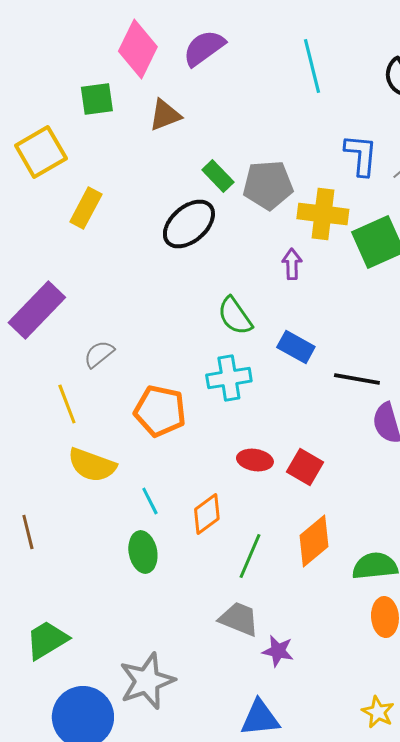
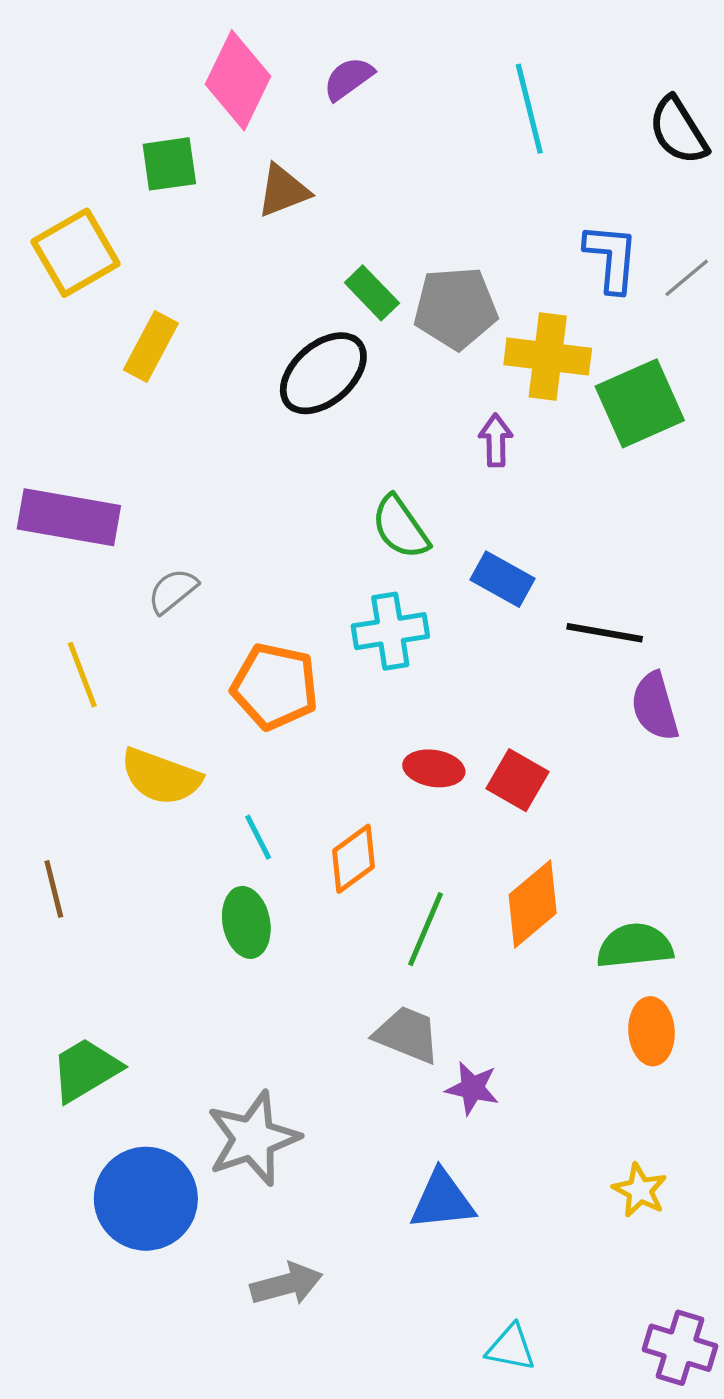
purple semicircle: (204, 48) -> (348, 79), size x0.7
purple rectangle: (37, 310) -> (69, 517), turned 56
yellow line: (67, 404) -> (82, 675), moved

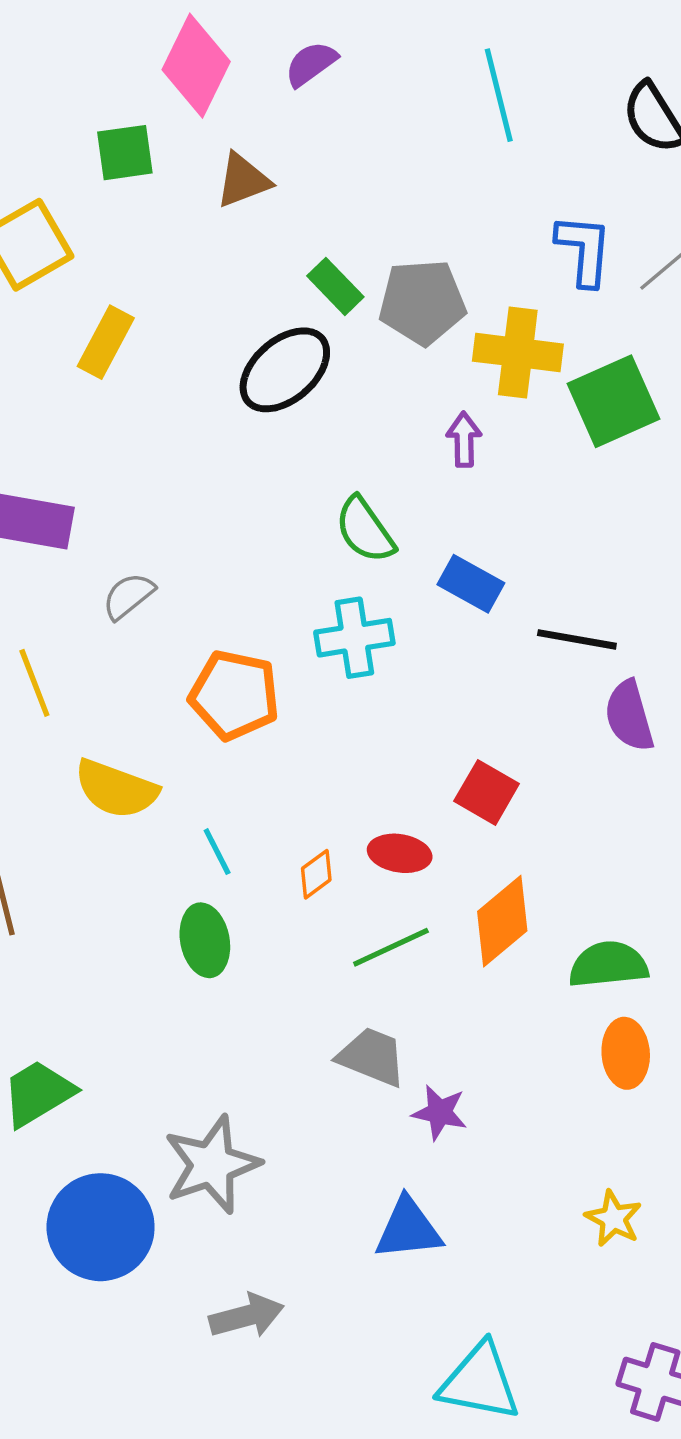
red ellipse: (434, 768) -> (400, 853), moved
orange diamond: (353, 859) -> (316, 874), size x0.7
green line: (425, 929) -> (391, 947), turned 42
cyan triangle: (511, 1348) -> (480, 1382), size x1.6

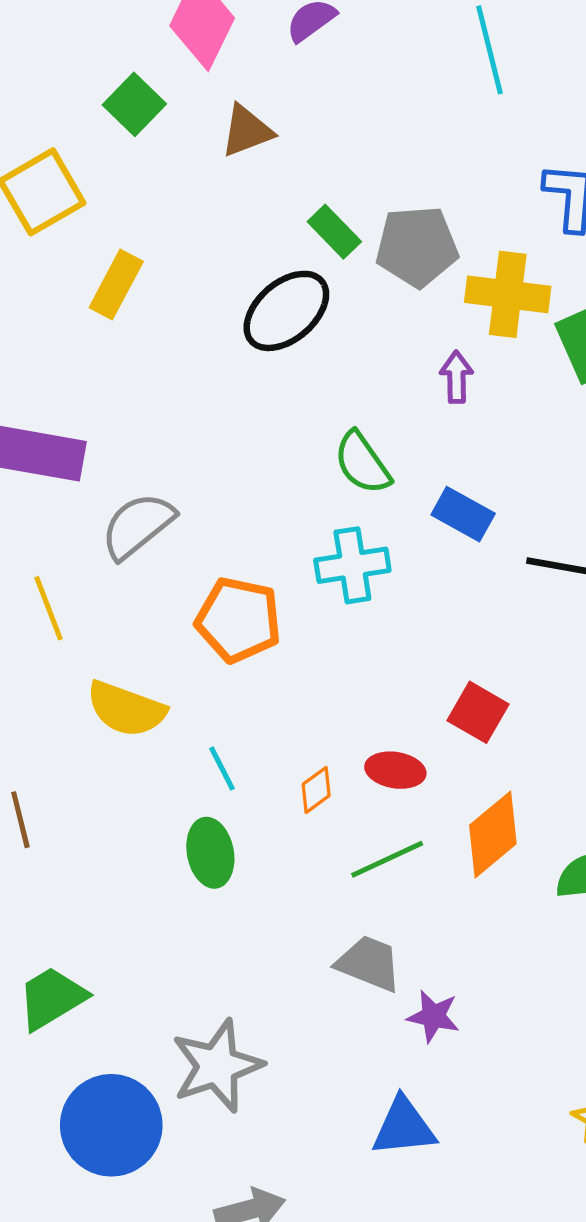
green square: (125, 153) -> (134, 104), turned -38
gray semicircle: (128, 596) -> (138, 526), size x1.5

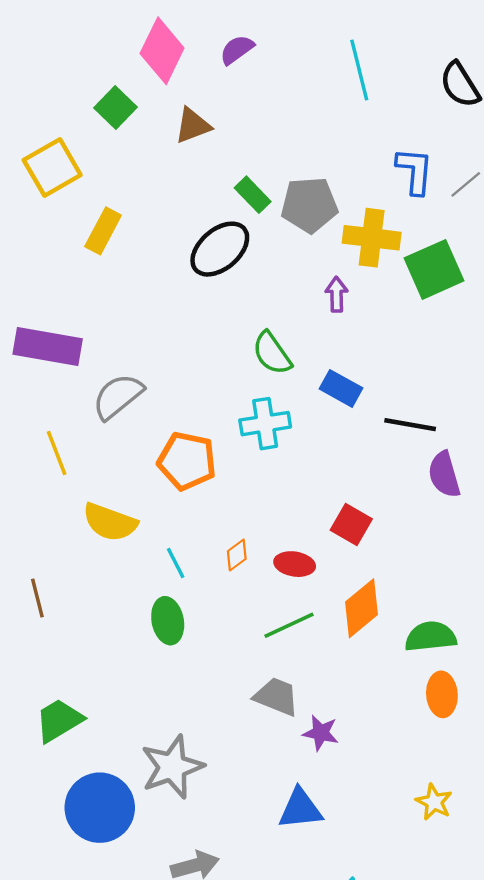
orange diamond: (316, 790) -> (237, 555), moved

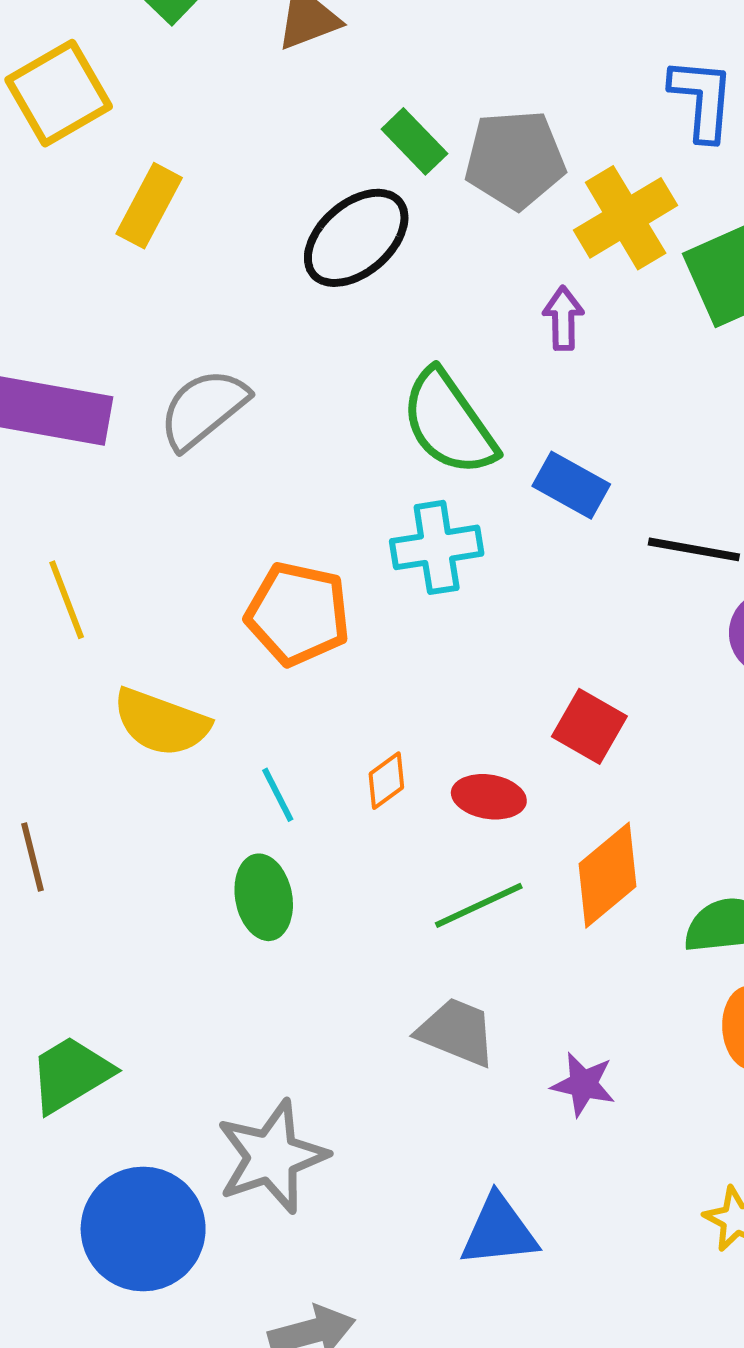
yellow cross: (372, 238) -> (626, 218), turned -38
green semicircle: (272, 353) -> (449, 423), size x1.4
gray semicircle: (118, 396) -> (203, 409), moved
purple star: (321, 733) -> (583, 1084), moved

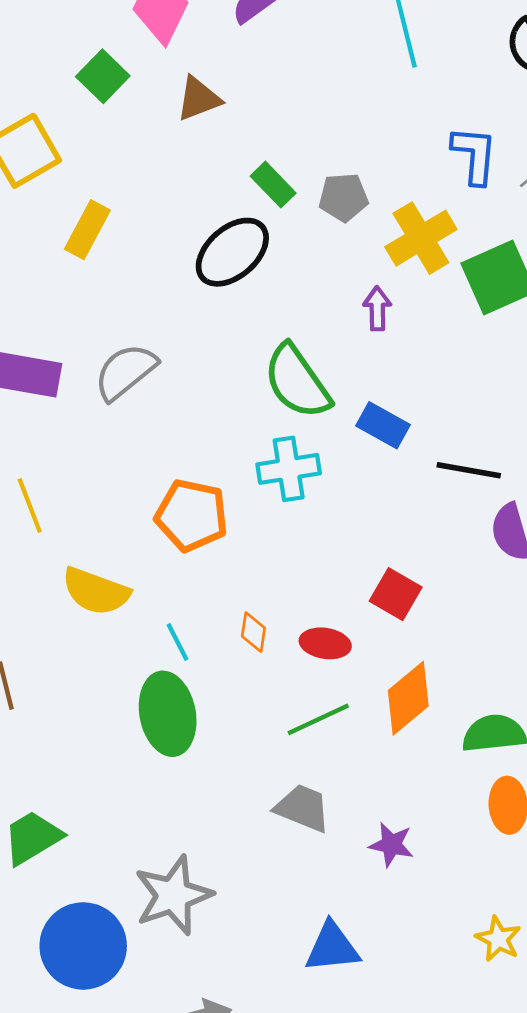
gray pentagon: (515, 159) -> (344, 197), size x0.7
orange diamond: (386, 781) -> (253, 632), turned -45
green ellipse: (264, 897) -> (168, 714), size x1.4

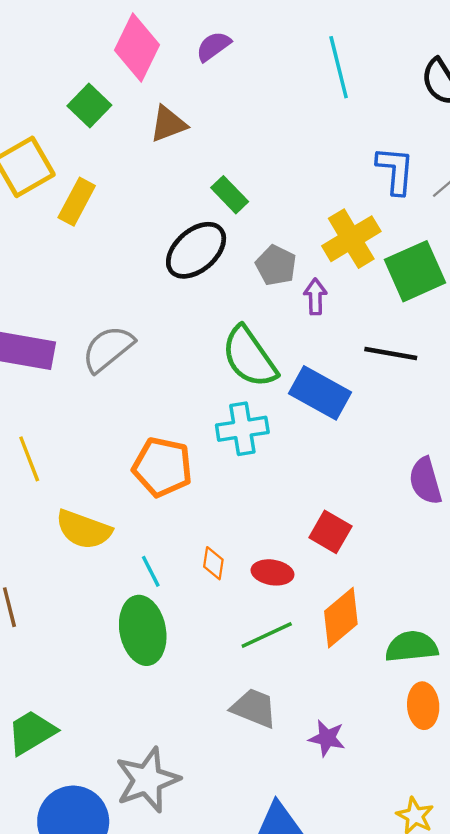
gray pentagon: (344, 197) -> (276, 265), moved, turned 30
yellow rectangle: (87, 230) -> (77, 202), moved
blue rectangle: (383, 425) -> (320, 393), size x1.4
black line: (469, 470) -> (391, 353), moved

